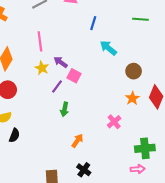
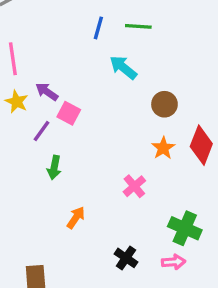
green line: (140, 19) -> (138, 26), moved
green cross: (145, 148) -> (185, 228), turned 30
black cross: (84, 170) -> (126, 258), moved

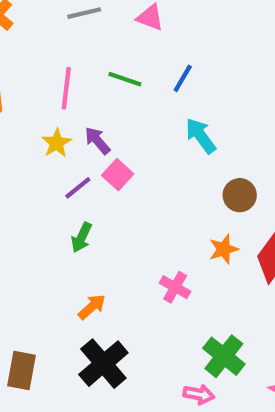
green line: (138, 26) -> (125, 79), moved
pink cross: (134, 186) -> (175, 287), turned -35
black cross: (126, 258) -> (103, 364), moved, size x1.6

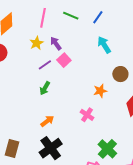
orange star: (224, 249) -> (100, 91), moved

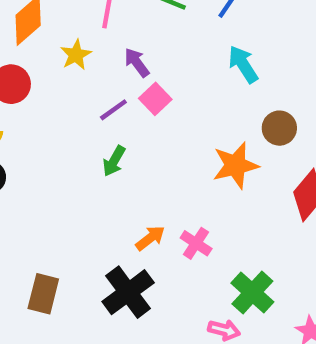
yellow star: (37, 43) -> (76, 55), moved
orange star: (100, 91) -> (235, 165), size x1.5
pink cross: (87, 115) -> (196, 243), moved
orange arrow: (47, 121) -> (150, 238), moved

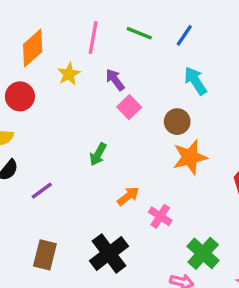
purple line: (113, 110) -> (42, 191), moved
brown circle: (279, 128) -> (177, 122), moved
orange arrow: (150, 238) -> (128, 196), moved

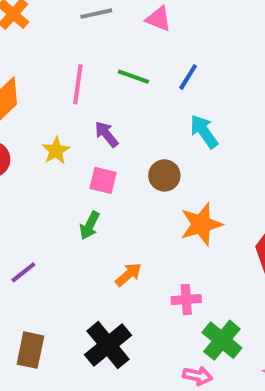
yellow star: (69, 74) -> (56, 151), moved
pink square: (129, 107) -> (103, 180), moved, turned -30
brown circle: (177, 122) -> (164, 175), moved
pink cross: (160, 216) -> (186, 300), moved, turned -35

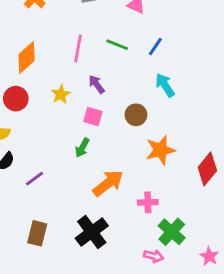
orange arrow: (128, 275) -> (108, 183), size x1.6

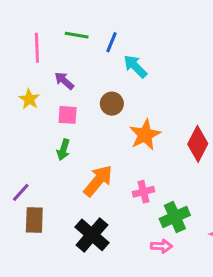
blue line: (155, 46) -> (111, 42), moved
green cross: (172, 232) -> (175, 217), turned 36
brown rectangle: (37, 233) -> (34, 220), moved

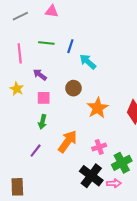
purple line: (21, 192) -> (36, 151), moved
brown rectangle: (34, 220) -> (17, 187), moved
black cross: (92, 235) -> (91, 176), moved

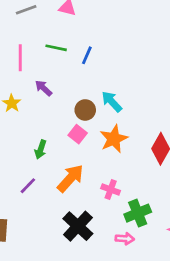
cyan arrow: (88, 62) -> (112, 102), moved
pink square: (44, 98) -> (78, 134), moved, turned 32
pink cross: (99, 147) -> (111, 190), turned 32
black cross: (91, 176) -> (78, 226), moved

